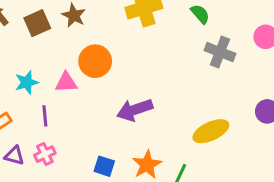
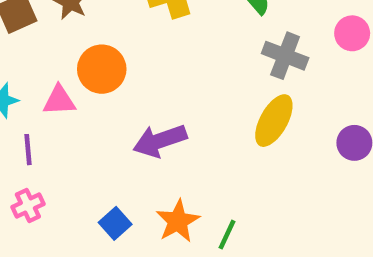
yellow ellipse: (211, 131) -> (274, 121), moved, turned -36
blue square: (104, 166) -> (115, 223), turned 30

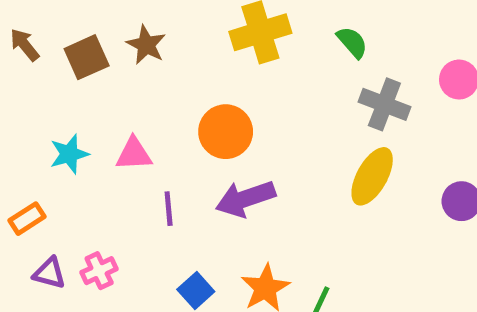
orange circle: (102, 69) -> (226, 132), moved
purple line: (28, 150) -> (169, 209), moved

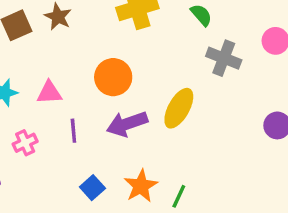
yellow ellipse: (372, 176) -> (179, 108), moved
pink cross: (99, 271) -> (25, 143), moved

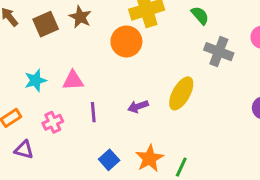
orange circle: (113, 77) -> (126, 41), moved
purple arrow: (127, 124) -> (138, 106), size x0.6

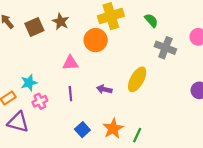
cyan star: (35, 80) -> (29, 83), moved
pink triangle: (73, 80) -> (70, 63), moved
purple arrow: (138, 106) -> (104, 89), turned 32
purple triangle: (24, 150) -> (18, 122), size x1.5

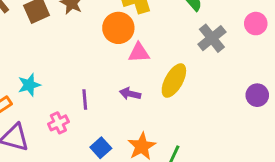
gray cross: (165, 48) -> (212, 38), turned 30
pink triangle: (70, 63) -> (139, 53), moved
pink cross: (40, 101) -> (58, 123), moved

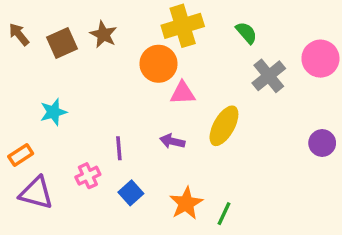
pink circle: (256, 24) -> (320, 59), size x1.4
cyan star: (29, 85) -> (53, 112), moved
blue square: (101, 148) -> (131, 193), moved

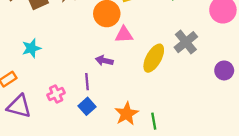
gray cross: (269, 76) -> (186, 42), moved
purple arrow: (172, 141) -> (104, 61), moved
purple line: (119, 148) -> (87, 82), moved
green line: (224, 214) -> (154, 121), turned -35

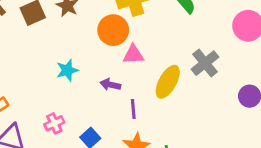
cyan star: (31, 48) -> (67, 70), moved
purple line: (87, 82) -> (133, 109), moved

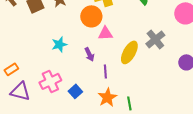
purple arrow: (110, 85) -> (89, 54), turned -128
pink cross: (54, 123) -> (50, 81), size x1.5

